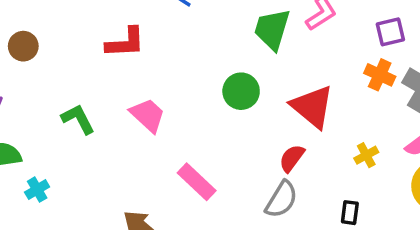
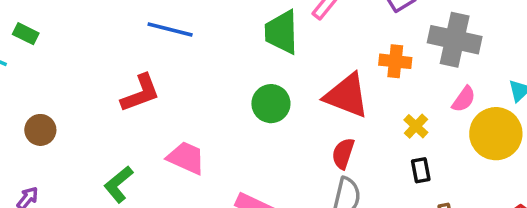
orange cross: (380, 75) -> (395, 61), moved
green L-shape: (78, 119) -> (119, 184), turned -84
black rectangle: (350, 213) -> (421, 170), moved

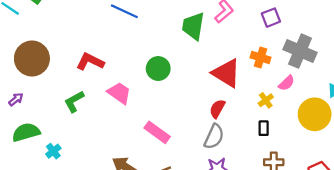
red L-shape: (140, 93) -> (90, 62), moved, turned -144
pink semicircle: (464, 99) -> (287, 83), moved
green circle: (271, 104) -> (158, 69), moved
brown circle: (40, 130) -> (32, 59), size x1.8

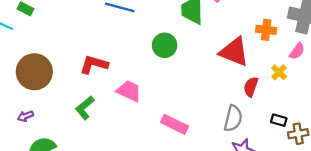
green circle: (158, 69) -> (165, 45), moved
purple arrow: (16, 99) -> (25, 116), turned -152
red semicircle: (217, 109) -> (251, 87), moved
black rectangle: (264, 128) -> (279, 120), moved, turned -64

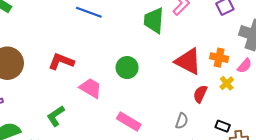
orange cross: (266, 30) -> (219, 58), moved
green circle: (165, 45) -> (127, 68), moved
green L-shape: (85, 108) -> (56, 116), moved
gray semicircle: (233, 118) -> (182, 121), size x0.7

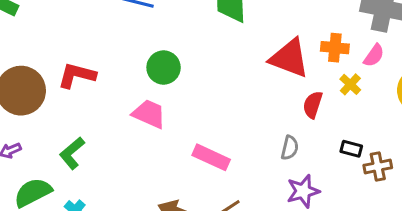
red L-shape: (61, 61) -> (77, 75), moved
green circle: (127, 68) -> (164, 68), moved
green L-shape: (56, 116) -> (72, 153), moved

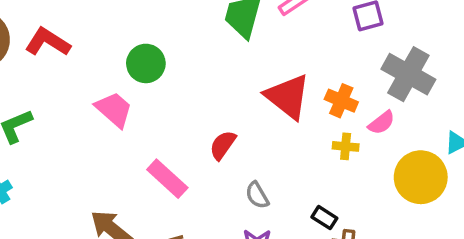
yellow cross: (350, 84) -> (346, 146), turned 35
red semicircle: (313, 105) -> (223, 145), moved
gray semicircle: (290, 148) -> (257, 195), turned 120

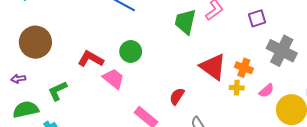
red L-shape: (48, 42) -> (91, 59), moved
pink semicircle: (382, 123) -> (266, 91), moved
yellow cross: (346, 146) -> (237, 88), moved

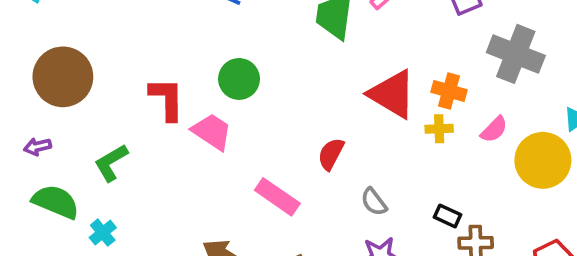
red L-shape: (91, 59) -> (167, 99), turned 65
green semicircle: (26, 109) -> (56, 202), turned 40

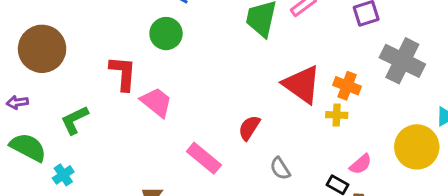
green circle: (239, 79) -> (166, 34), moved
pink semicircle: (494, 129) -> (361, 164), moved

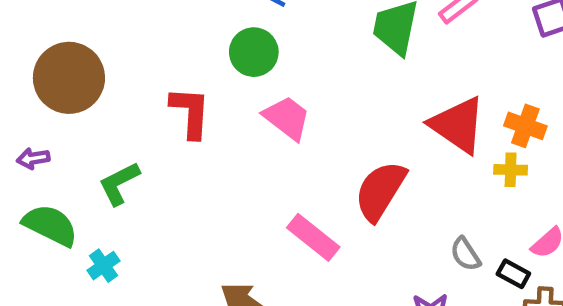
pink trapezoid: (156, 102) -> (287, 118), moved
red semicircle: (249, 128) -> (380, 191), size x1.6
gray semicircle: (280, 169) -> (465, 254), moved

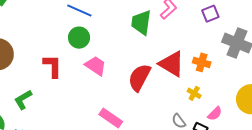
yellow cross: (511, 170) -> (194, 93), moved, turned 32
red semicircle: (380, 191) -> (139, 77), moved

